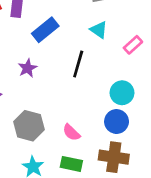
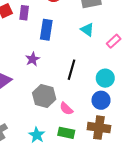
blue rectangle: (45, 30) -> (46, 30), turned -42
black line: (78, 64) -> (72, 70), moved
gray hexagon: (29, 126) -> (44, 96), moved

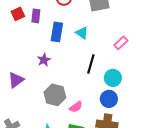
cyan triangle: (87, 30) -> (82, 33), moved
black line: (72, 70) -> (91, 64), moved
pink semicircle: (66, 109) -> (76, 107), turned -80

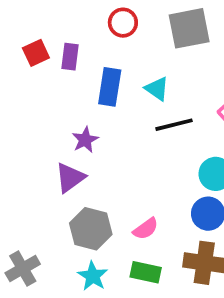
black line: (91, 64) -> (174, 125), moved, turned 60
purple triangle: (16, 80) -> (70, 178), moved
gray hexagon: (55, 95) -> (91, 229), moved

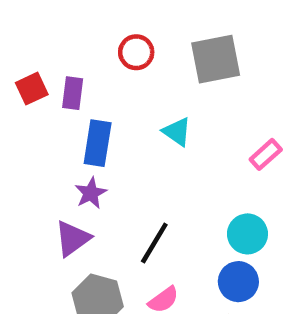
blue rectangle: (110, 87) -> (98, 143), moved
black line: (174, 125) -> (154, 243), moved, turned -45

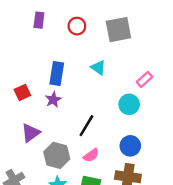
red square: (32, 89) -> (22, 92), moved
purple rectangle: (73, 93) -> (39, 20), moved
cyan circle: (247, 234) -> (129, 104), moved
purple triangle: (73, 238) -> (31, 133), moved

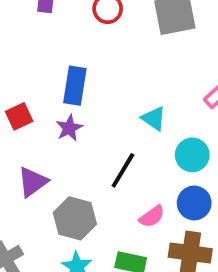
cyan triangle: (98, 68) -> (154, 118), moved
cyan circle: (129, 104) -> (192, 155), moved
pink semicircle: (91, 155) -> (152, 216), moved

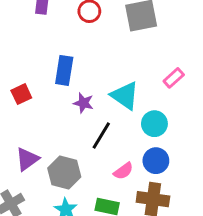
cyan triangle: (154, 118) -> (125, 96), size x1.5
purple star: (69, 128) -> (83, 103), moved, turned -30
purple triangle: (33, 182) -> (27, 159), moved

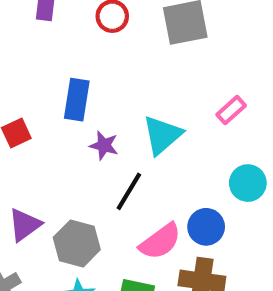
cyan triangle: (125, 96) -> (162, 135), turned 44
cyan circle: (154, 124) -> (248, 183), moved
pink semicircle: (123, 171) -> (160, 241), size x1.5

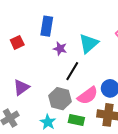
gray hexagon: (77, 243) -> (60, 99), moved

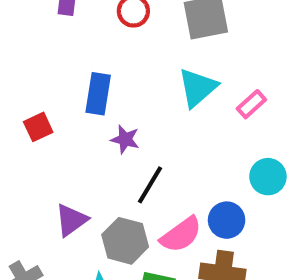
cyan triangle: (89, 43) -> (198, 88), moved
purple triangle: (21, 87) -> (71, 220), moved

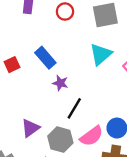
blue rectangle: (98, 94) -> (45, 58), turned -50
red square: (38, 127) -> (12, 65), moved

